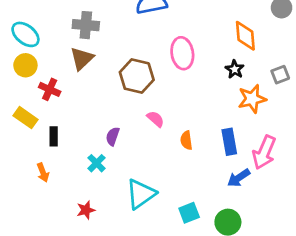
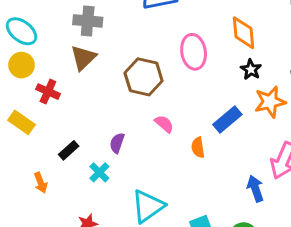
orange diamond: (245, 36) -> (244, 33), moved
black rectangle: (54, 136) -> (69, 150), moved, turned 48
blue rectangle: (229, 142) -> (227, 119), moved, turned 60
blue arrow: (239, 178) -> (255, 189), turned 105

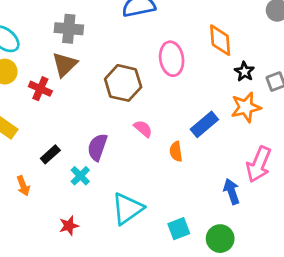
black star: (251, 69) -> (244, 72), moved
red cross: (48, 92) -> (40, 89), moved
purple semicircle: (117, 143) -> (97, 147), size x1.4

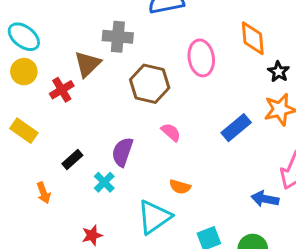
gray cross: (69, 29) -> (118, 37), moved
red cross: (40, 89) -> (62, 90), turned 35
orange semicircle: (176, 151) -> (180, 187), moved, turned -66
blue arrow: (232, 191) -> (265, 199), turned -60

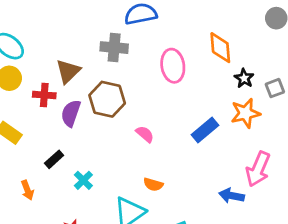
gray cross: (118, 37) -> (114, 48), moved
brown hexagon: (150, 84) -> (107, 99), moved
red cross: (62, 90) -> (44, 95), turned 35
purple semicircle: (122, 152) -> (71, 113), moved

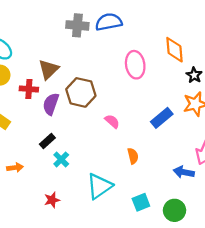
gray cross: (114, 48) -> (77, 25), moved
black rectangle: (54, 159) -> (47, 141), moved
orange semicircle: (153, 184) -> (133, 156), moved, turned -119
orange arrow: (27, 190) -> (15, 168), turned -77

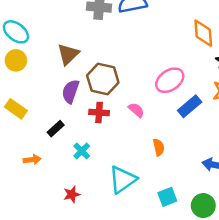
pink ellipse: (135, 65) -> (170, 80), moved, turned 64
red cross: (29, 89) -> (99, 112), moved
black rectangle: (47, 141) -> (56, 129), moved

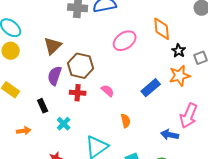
pink ellipse: (170, 80) -> (125, 41), moved
black rectangle: (56, 129) -> (43, 106), turned -72

